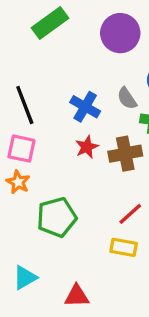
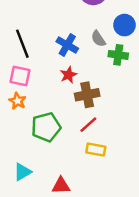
brown cross: (125, 154) -> (87, 95), moved
red line: (130, 214) -> (88, 125), moved

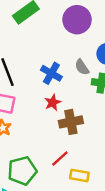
red line: (88, 125) -> (60, 159), moved
green pentagon: (46, 127) -> (22, 171), moved

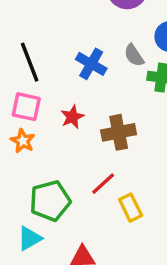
red star: (53, 102) -> (72, 117), moved
yellow rectangle: (79, 176) -> (131, 208), turned 54

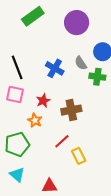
orange star: (23, 141) -> (35, 120), moved
green pentagon: (50, 201) -> (17, 144), moved
cyan triangle: (30, 238) -> (17, 175), turned -49

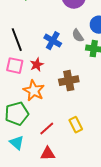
red star: (43, 101) -> (37, 65), moved
orange star: (35, 120) -> (34, 91), size x1.5
red line: (62, 141) -> (47, 129), moved

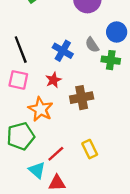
red star: (37, 65) -> (53, 80), moved
cyan triangle: (17, 143) -> (37, 170), moved

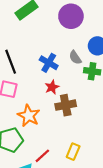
red star: (53, 80) -> (52, 87), moved
yellow rectangle: (90, 149) -> (73, 152), turned 49

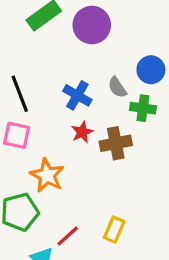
purple circle: (71, 16) -> (92, 25), moved
brown cross: (66, 105) -> (116, 143), moved

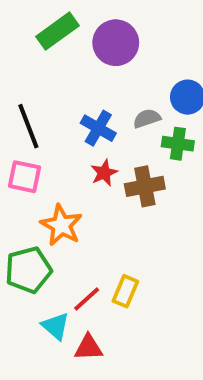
gray semicircle: (117, 87) -> (147, 118), turned 105
yellow rectangle: (114, 230) -> (125, 291), moved

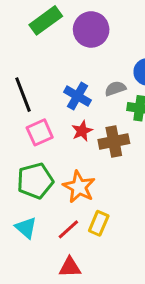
pink square: (24, 177) -> (40, 132), moved, turned -36
orange star: (61, 225) -> (79, 187), moved
green pentagon: (28, 270) -> (35, 181), moved
cyan triangle: (56, 326) -> (26, 228), moved

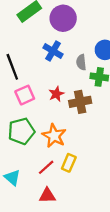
gray semicircle: (115, 89) -> (81, 62), turned -77
blue cross: (77, 96) -> (53, 51), moved
cyan triangle: (26, 228) -> (12, 177), moved

